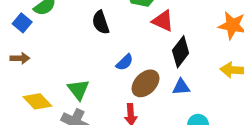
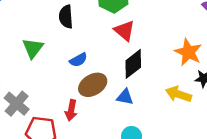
green triangle: (78, 90) -> (33, 48), moved

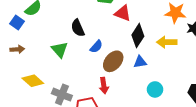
black semicircle: (66, 17) -> (78, 28), moved
yellow arrow: (178, 94) -> (167, 42), moved

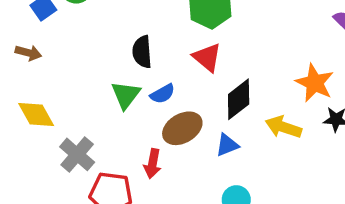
red triangle: (123, 13) -> (207, 57), moved
green triangle: (60, 50) -> (126, 95), moved
blue triangle: (140, 62) -> (227, 145), turned -32

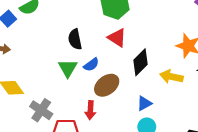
blue triangle: (227, 145) -> (144, 103), moved

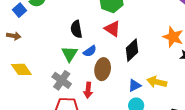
yellow arrow: (171, 77) -> (157, 82), moved
brown ellipse: (107, 85) -> (103, 69), turned -45
gray cross: (41, 110) -> (62, 80), moved

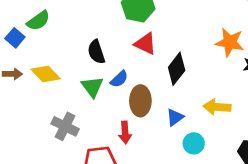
yellow diamond: (21, 69) -> (46, 74), moved
gray cross: (62, 80) -> (65, 126), moved
blue triangle: (135, 85) -> (175, 117), moved

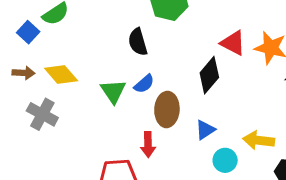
red triangle: (145, 44) -> (233, 43), moved
black semicircle: (96, 52) -> (138, 42), moved
yellow arrow: (217, 107) -> (259, 140), moved
gray cross: (65, 126) -> (42, 114), moved

